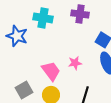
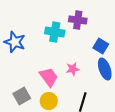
cyan cross: (43, 18) -> (55, 32), moved

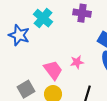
cyan cross: (55, 32) -> (43, 18), moved, turned 30

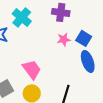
pink star: (77, 62) -> (64, 39), moved

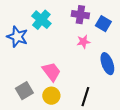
blue square: (84, 38) -> (103, 24), moved

